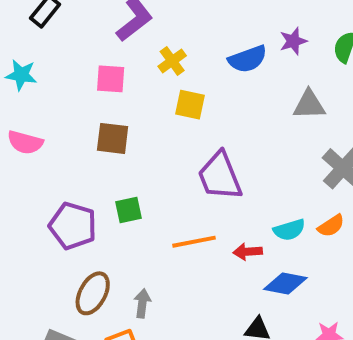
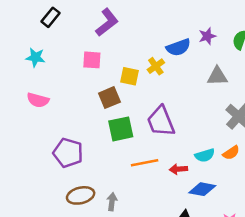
yellow cross: (172, 61) -> (156, 66), moved
yellow square: (190, 105) -> (129, 76), moved
brown square: (113, 138) -> (109, 98), moved, turned -30
green square: (128, 210) -> (121, 129), moved, size x1.5
brown ellipse: (93, 293) -> (81, 195), turned 48

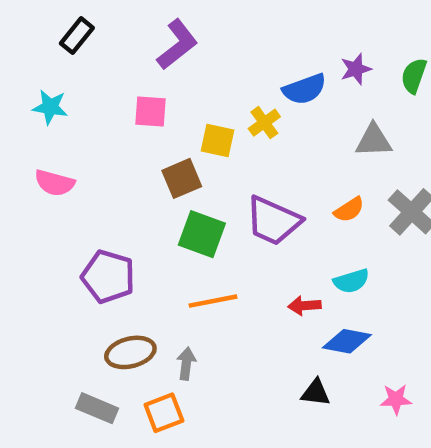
purple trapezoid: (161, 121) -> (273, 221), turned -44
green square: (121, 129) -> (202, 234), turned 32
orange semicircle: (231, 153) -> (349, 210), moved
orange line: (145, 163) -> (213, 301), moved

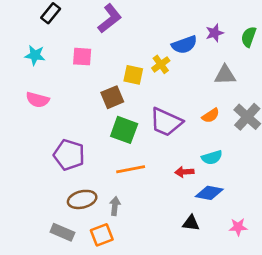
pink square: (151, 111) -> (82, 57), moved

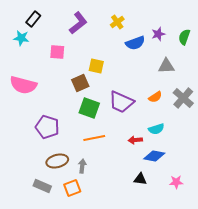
cyan star: (35, 55) -> (21, 38), moved
yellow cross: (161, 64) -> (117, 22), moved
pink semicircle: (38, 100) -> (23, 85), size x1.5

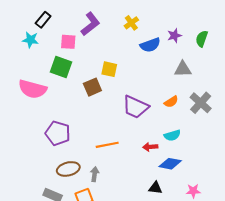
pink square: (57, 52) -> (68, 42), moved
green square: (89, 108) -> (61, 67), moved

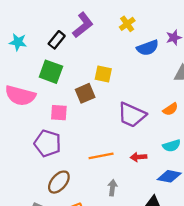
black rectangle: (43, 20) -> (57, 40), moved
pink square: (68, 42) -> (59, 113), moved
red arrow: (150, 147) -> (139, 157), moved
brown ellipse: (68, 169) -> (59, 182), turned -35
gray arrow: (95, 174) -> (112, 188), moved

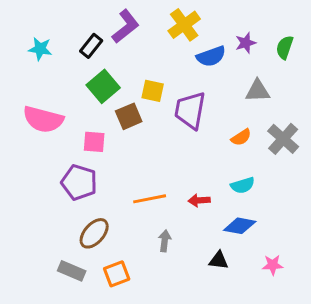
yellow cross: (127, 24) -> (184, 25), size x1.5
green square: (51, 72) -> (103, 86), moved, turned 30
purple trapezoid: (132, 115) -> (190, 110), moved, turned 76

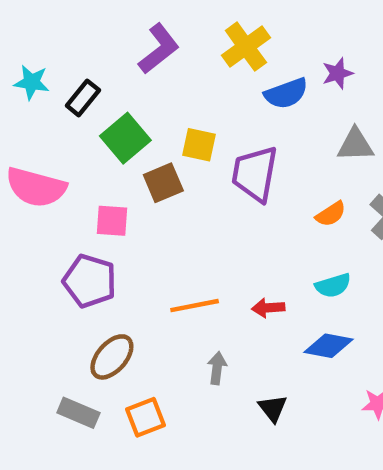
black rectangle: (91, 46) -> (83, 98), moved
black triangle: (219, 260) -> (273, 408), moved, turned 45

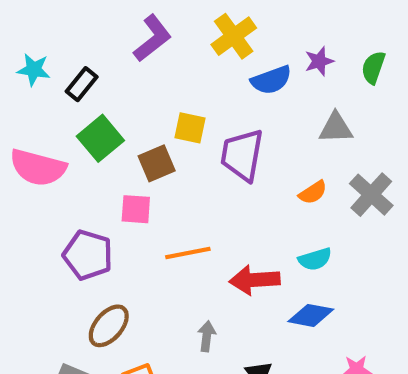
green square: (125, 138) -> (100, 138), moved
pink square: (112, 221) -> (136, 209), moved
orange line: (195, 306) -> (188, 253), moved
red arrow: (268, 308) -> (255, 280), size x1.6

